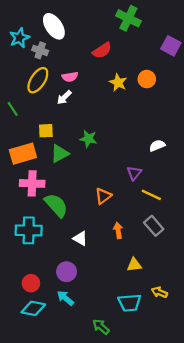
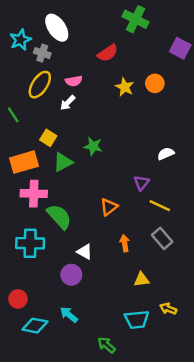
yellow square: (46, 131) -> (48, 138), turned 35
purple circle: (67, 272) -> (71, 275), moved
red circle: (31, 283) -> (18, 299), moved

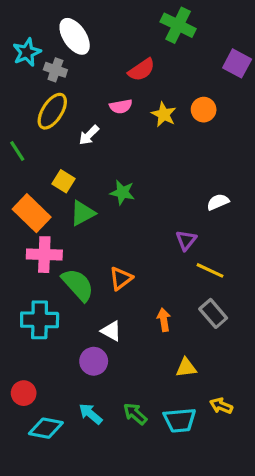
pink semicircle: (74, 81) -> (121, 106), moved
orange rectangle: (24, 162) -> (32, 213), turned 60
orange triangle: (109, 207) -> (121, 278), moved
green arrow: (106, 345) -> (135, 414), moved

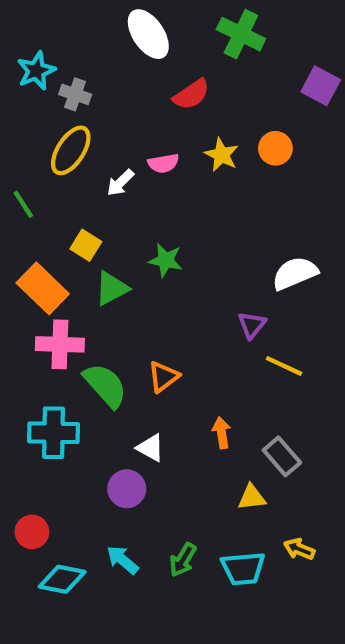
white ellipse: (75, 36) -> (148, 34), moved
pink semicircle: (121, 106) -> (163, 163), moved
white semicircle: (218, 202) -> (295, 273), size x1.5
gray rectangle: (213, 313) -> (282, 456), moved
green arrow: (135, 414) -> (183, 560), turned -100

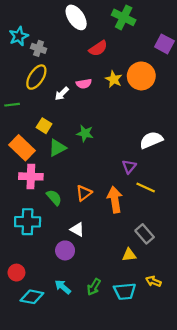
orange circle: (275, 148) -> (141, 76), size x1.6
green line: (23, 204) -> (12, 105), turned -64
green semicircle: (105, 385) -> (54, 197), size x0.7
orange arrow: (222, 433) -> (115, 200), moved, size x1.6

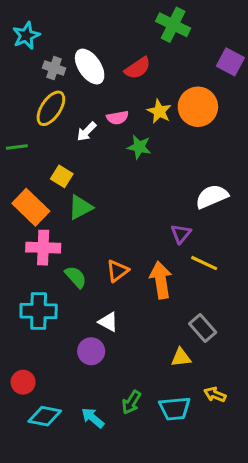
white ellipse: (76, 17) -> (90, 67), moved
cyan star: (19, 36) -> (26, 36), moved
green star: (85, 133) -> (139, 147), moved
cyan arrow: (63, 287) -> (93, 418), moved

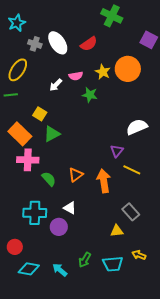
yellow ellipse: (51, 108) -> (18, 70), moved
cyan cross: (39, 311) -> (35, 213), moved

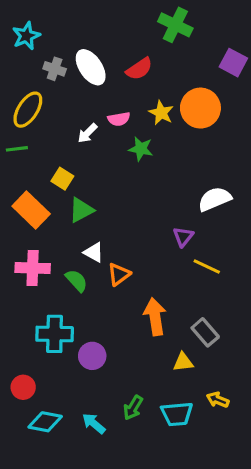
pink cross: (28, 160) -> (33, 268), moved
orange arrow: (104, 181) -> (155, 317), moved
white triangle: (70, 208) -> (94, 252), moved

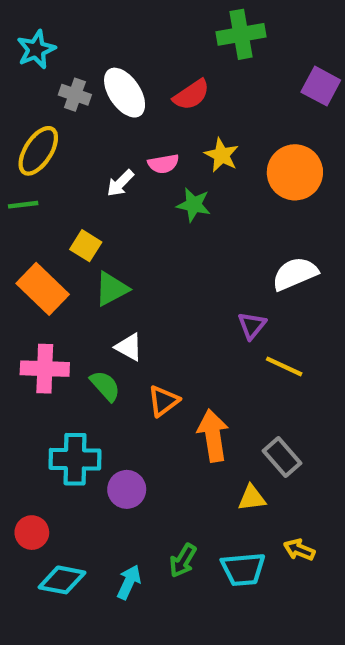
green cross: (175, 25) -> (241, 34), turned -36
orange circle: (200, 108) -> (295, 172), moved
orange triangle: (119, 274) -> (163, 401), moved
cyan arrow: (94, 423) -> (129, 582), turned 75

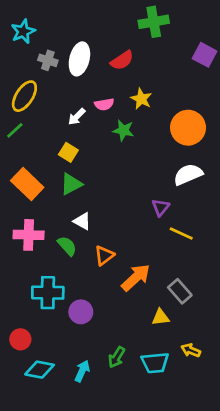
white ellipse: (125, 93) -> (79, 59), turned 48
orange circle: (295, 172) -> (188, 128), moved
green line: (23, 205) -> (15, 130), turned -36
yellow square: (86, 246) -> (68, 152), moved
orange arrow: (213, 435) -> (136, 277), turned 56

